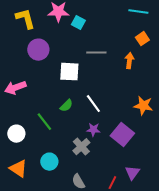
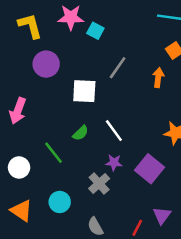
gray line: (96, 53) -> (118, 68), turned -54
pink arrow: (15, 88) -> (18, 111), turned -50

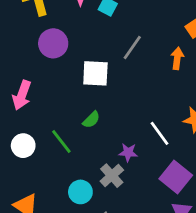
white line: (114, 131) -> (159, 133), moved
white circle: (19, 167) -> (23, 146), moved
purple square: (150, 169) -> (176, 177), moved
cyan circle: (60, 202) -> (80, 192), moved

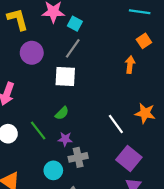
gray line: (132, 47) -> (73, 48), moved
purple star: (128, 152) -> (65, 139), moved
gray cross: (112, 176) -> (78, 157), turned 30

